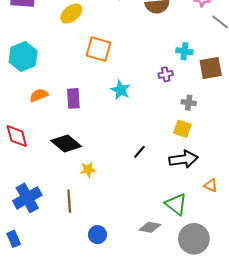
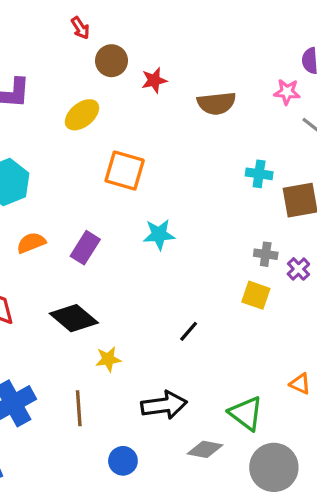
purple cross: (166, 74) -> (298, 269), moved, turned -32
cyan star: (121, 90) -> (159, 235), turned -30
purple rectangle: (73, 98) -> (85, 248), turned 36
black arrow: (183, 159) -> (164, 405), moved

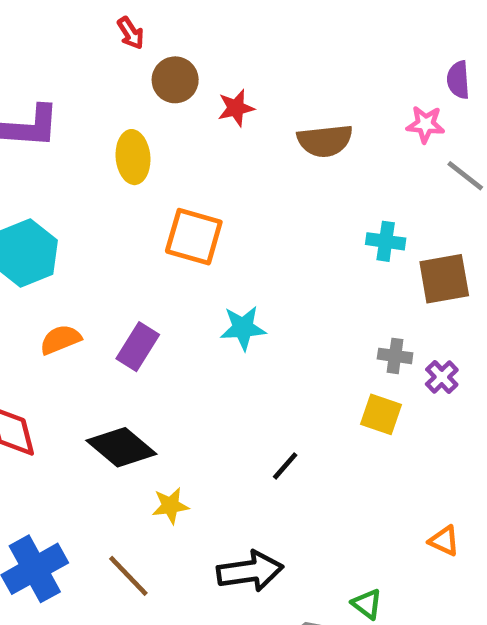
yellow ellipse: (82, 115) -> (133, 157), turned -56
brown line: (79, 408) -> (128, 576), turned -40
green triangle: (246, 413) -> (367, 604), moved, size x0.6

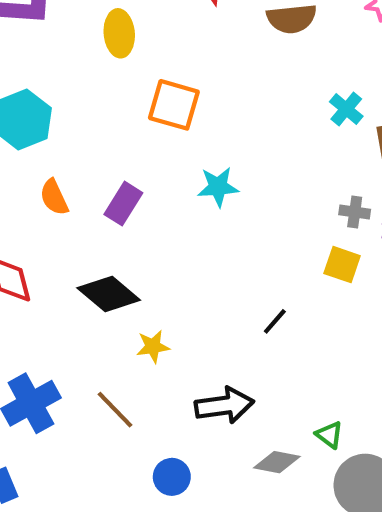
cyan cross: (386, 241) -> (346, 109), turned 32
orange semicircle: (60, 340) -> (54, 197), turned -93
black line: (285, 466) -> (275, 321), moved

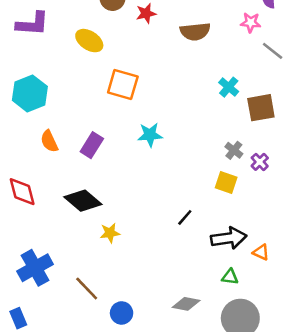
yellow ellipse: (119, 33) -> (89, 41), turned -52
gray cross: (355, 212) -> (234, 150), turned 30
black arrow: (224, 405) -> (229, 238), moved
brown line: (115, 410) -> (87, 288), moved
green triangle: (329, 435) -> (230, 277), moved, turned -30

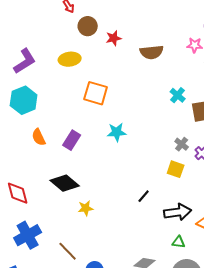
purple L-shape: (32, 24) -> (25, 61), moved, turned -36
yellow ellipse: (89, 41) -> (70, 59), turned -40
red diamond: (22, 192) -> (18, 193), moved

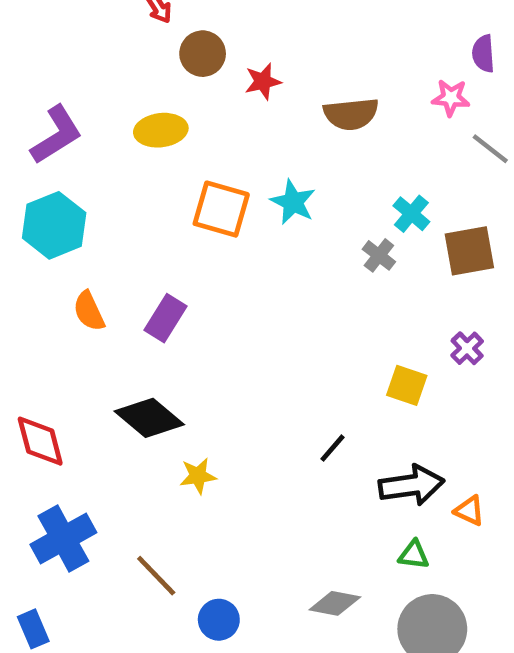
cyan star: (117, 132) -> (293, 202), moved, turned 30
gray cross: (182, 144) -> (379, 255), moved

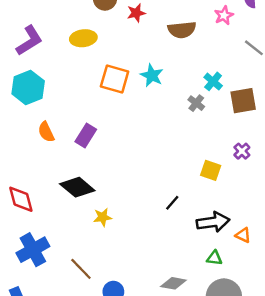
pink star: (451, 98) -> (224, 15), moved, turned -30

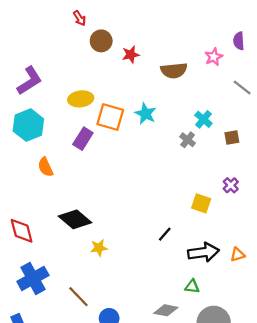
yellow ellipse: (83, 38) -> (81, 99), moved
brown square: (243, 101) -> (232, 138), size x0.6
purple rectangle: (86, 136) -> (83, 139), moved
orange triangle: (243, 235) -> (238, 255), moved, turned -42
green triangle: (214, 258) -> (192, 286), moved

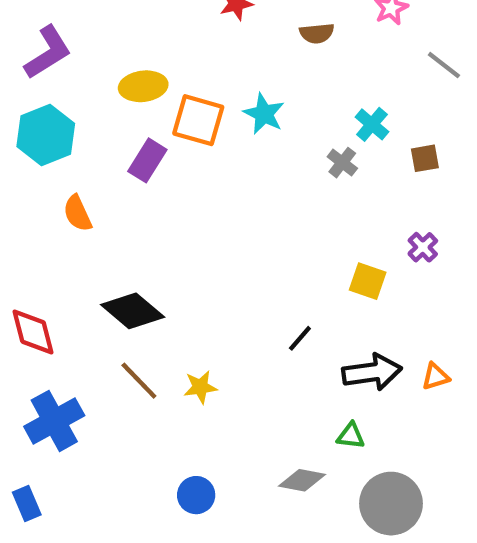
brown semicircle: (174, 70) -> (317, 33), size x0.7
yellow star: (99, 248) -> (200, 387), moved
brown line: (78, 297) -> (139, 381), moved

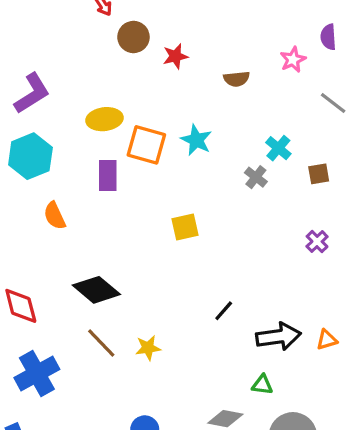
purple rectangle: (147, 160) -> (108, 175), turned -32
yellow square: (368, 281) -> (185, 227), moved, turned -32

